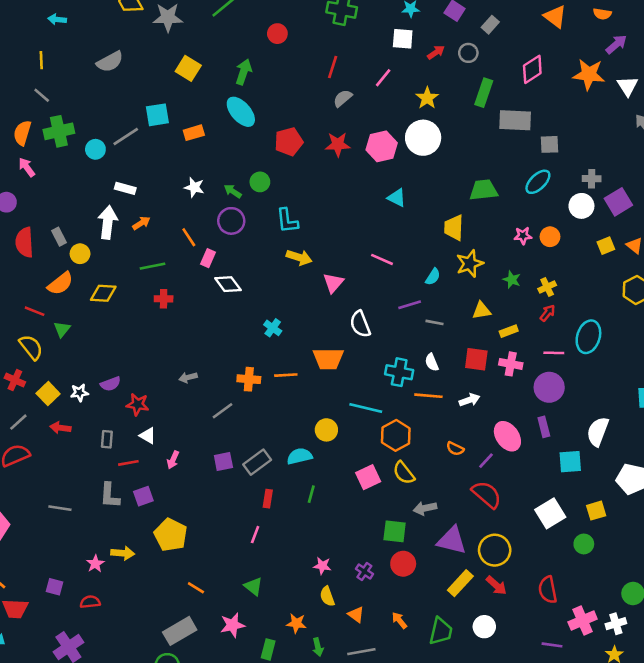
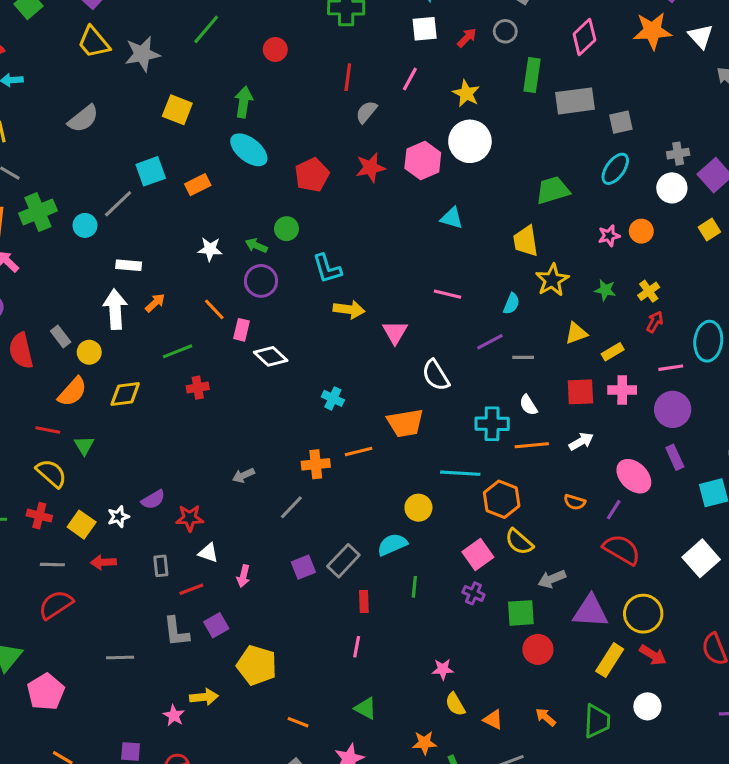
gray line: (18, 422) -> (52, 565), turned 54
purple cross: (364, 571) -> (473, 593), moved

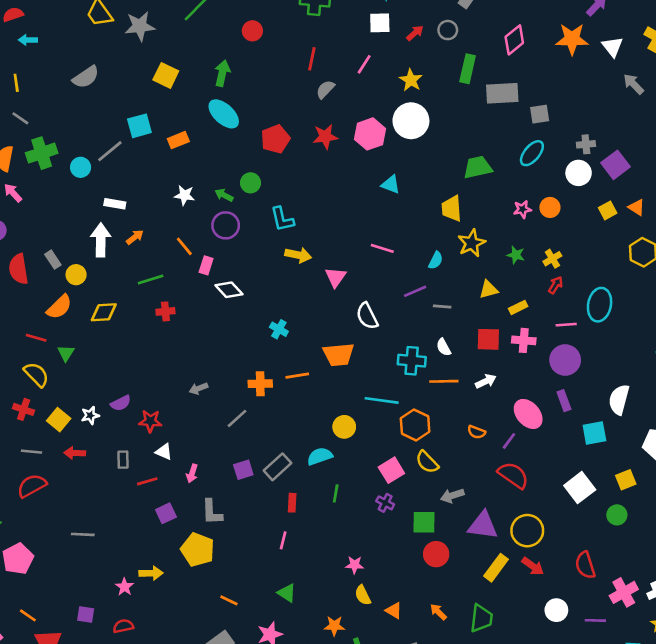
gray L-shape: (176, 632) -> (212, 512), moved
white circle: (647, 706) -> (556, 610), moved

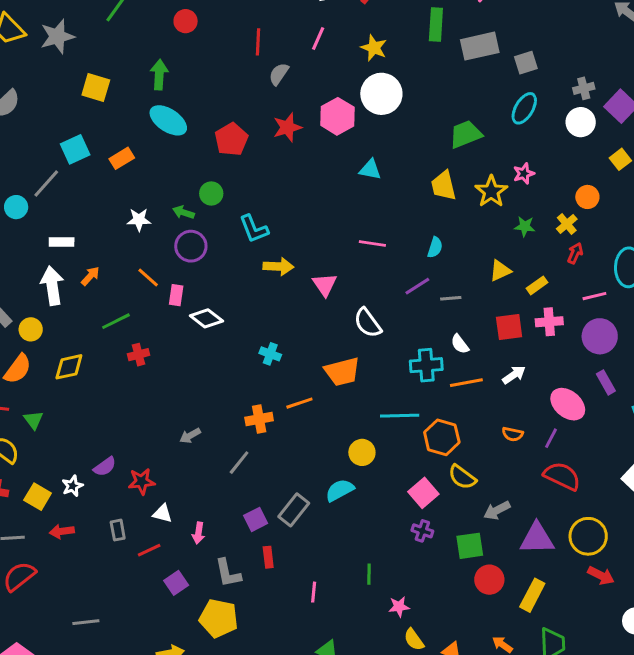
orange circle: (550, 207) -> (587, 197), moved
yellow star: (472, 243) -> (491, 191), moved
green line: (336, 493) -> (369, 574), moved
red rectangle: (292, 503) -> (268, 557), moved
yellow rectangle: (496, 568) -> (532, 595), moved

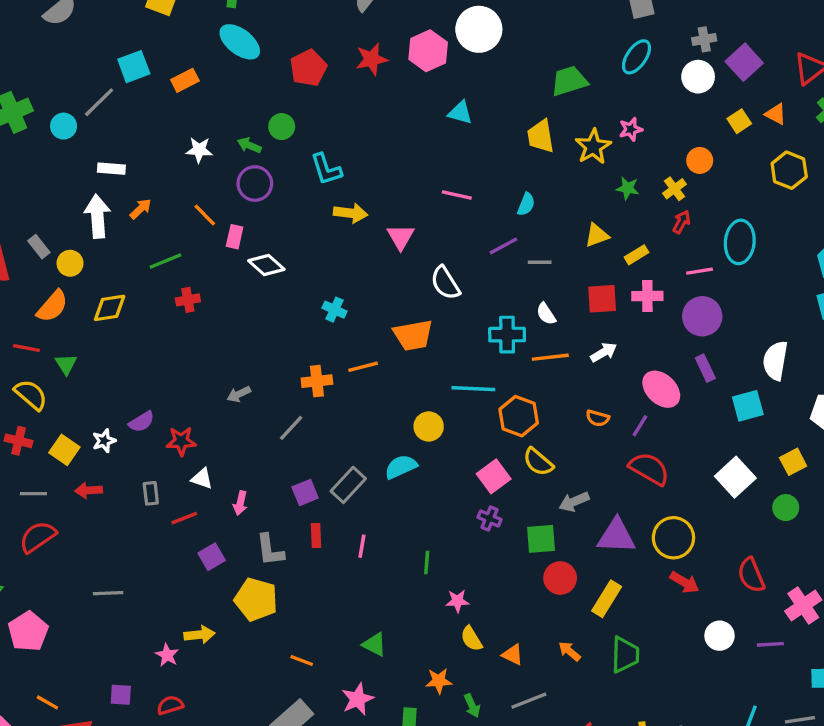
pink line: (314, 592) -> (362, 546), moved

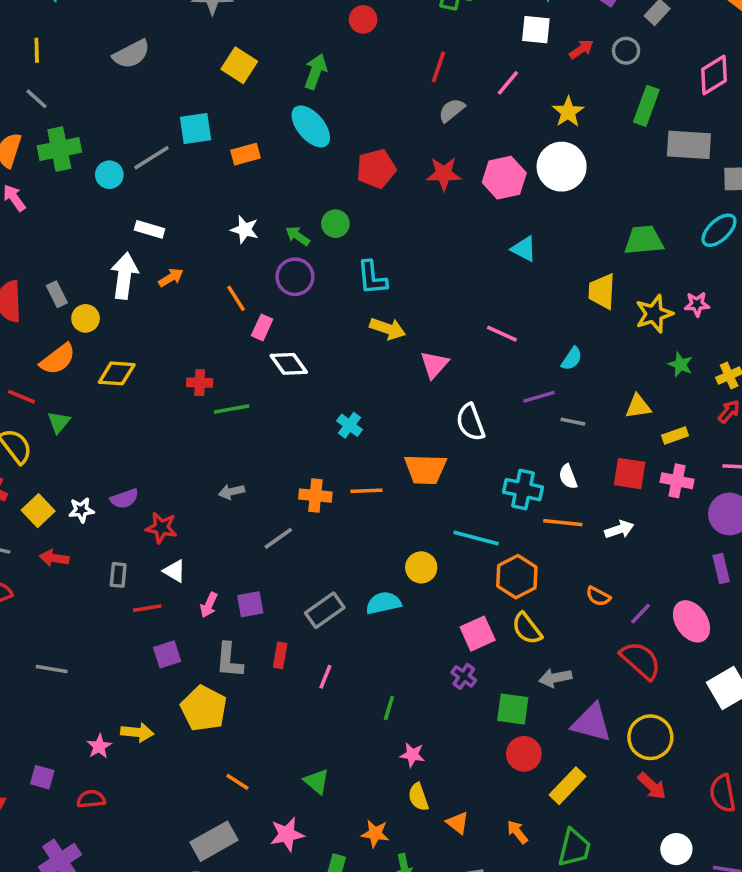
green line: (166, 261) -> (232, 409), moved
pink ellipse: (661, 389) -> (691, 621), moved
purple square: (305, 493) -> (250, 604), moved

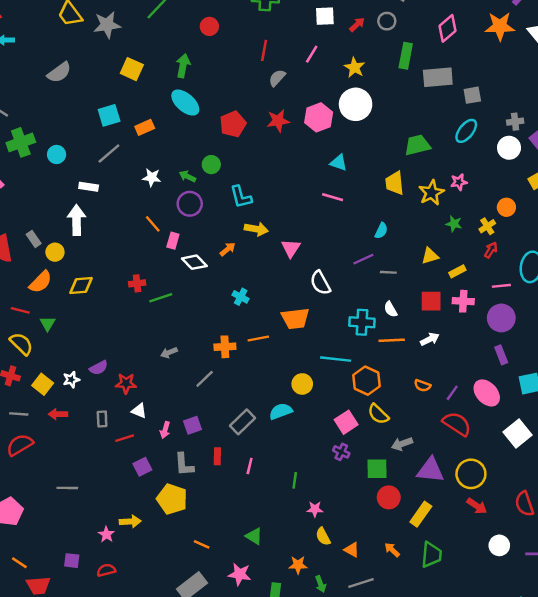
gray line: (151, 158) -> (109, 153), moved
orange arrow: (171, 278) -> (228, 249), moved
pink line: (502, 334) -> (333, 197), moved
pink star: (287, 834) -> (240, 574), turned 30

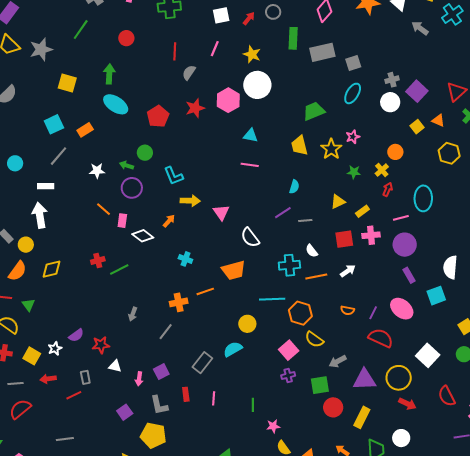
gray arrow: (169, 353) -> (133, 314), turned -40
white square: (518, 434) -> (428, 355), moved
red line: (125, 438) -> (74, 395), moved
purple cross: (341, 452) -> (288, 376), turned -32
white circle: (499, 545) -> (401, 438), moved

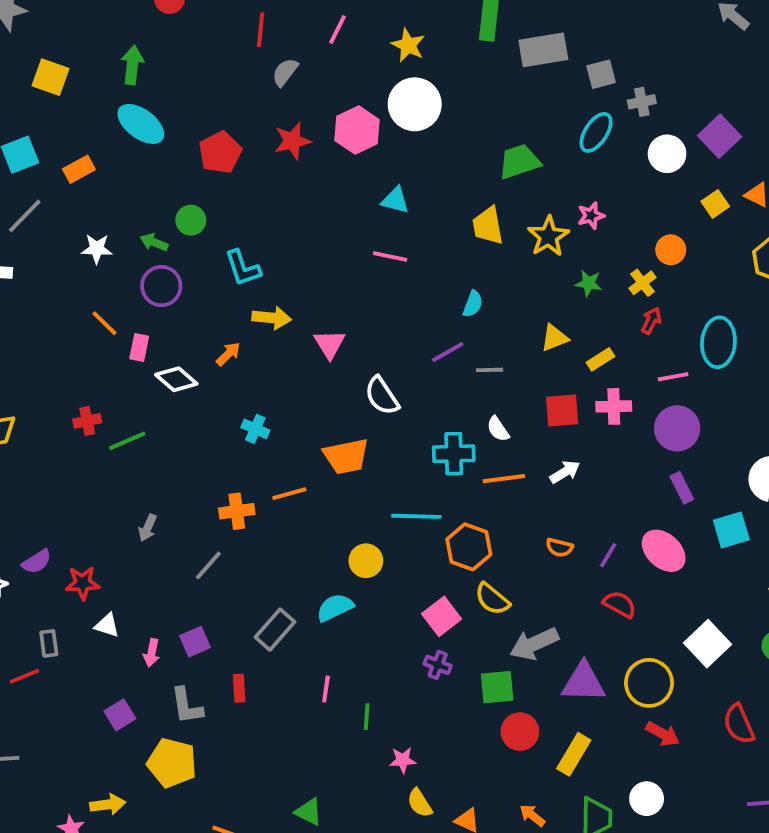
gray cross: (392, 80) -> (642, 102), moved
red semicircle: (381, 338) -> (620, 604), size x0.7
gray arrow: (338, 361) -> (534, 644), size x1.4
purple cross: (288, 376) -> (438, 665), turned 32
pink line: (214, 398) -> (326, 689), moved

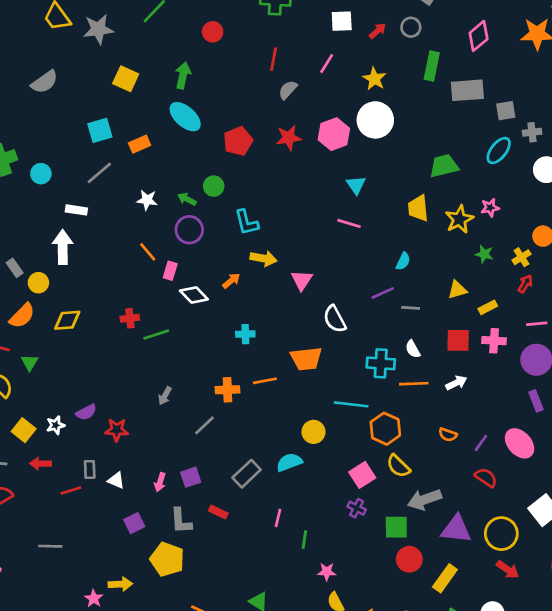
cyan triangle: (395, 200) -> (356, 185), turned 36
cyan cross: (255, 429) -> (245, 334), turned -30
white triangle: (107, 625) -> (116, 480), moved
red rectangle: (239, 688) -> (218, 512), turned -66

